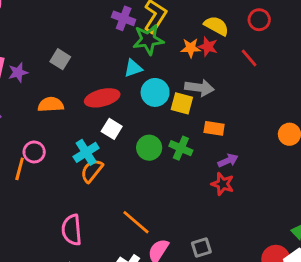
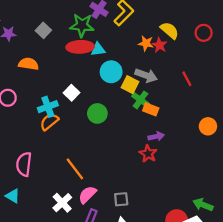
green star: (148, 40) -> (82, 25), moved
red line: (249, 58) -> (187, 79), moved
red ellipse: (102, 98) -> (80, 47), moved
green cross: (181, 148) -> (140, 100), moved

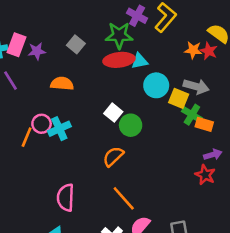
cyan cross: (48, 107) -> (59, 129), moved
green circle: (97, 113) -> (131, 125), moved
orange semicircle: (49, 122) -> (113, 156), moved

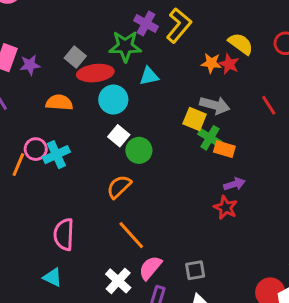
red ellipse: (119, 60) -> (95, 73), moved
cyan circle: (156, 85) -> (113, 100), moved

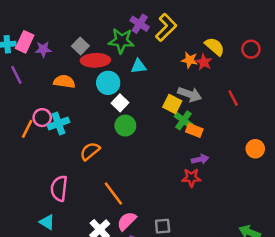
white square: (119, 136) -> (120, 103), moved
orange semicircle: (119, 187) -> (90, 151), moved
red star: (226, 208) -> (191, 178), turned -30

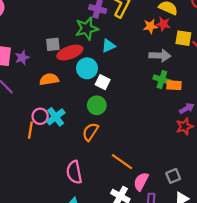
gray square: (80, 46) -> (53, 44), turned -32
yellow square: (172, 104) -> (183, 38), moved
green circle: (125, 126) -> (97, 105), moved

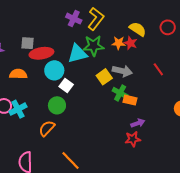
green star: (87, 29) -> (94, 46), moved
yellow square: (183, 38) -> (104, 77), moved, turned 35
cyan triangle: (108, 46) -> (77, 54), size x1.5

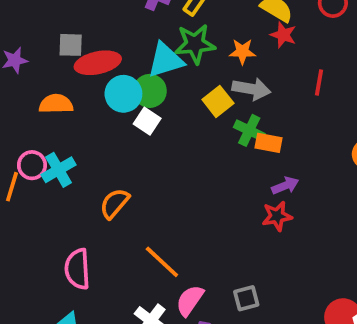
orange star: (119, 43) -> (242, 52), moved
red star: (131, 43) -> (283, 35), moved
red line: (158, 69) -> (319, 83), turned 48
green circle: (57, 105) -> (150, 91), moved

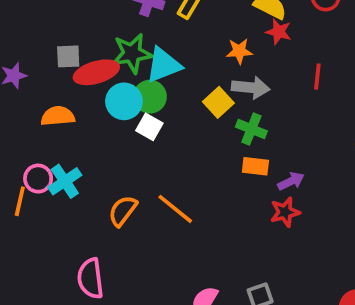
green star: (195, 44) -> (132, 53), moved
orange rectangle: (269, 143) -> (255, 166), moved
orange line: (162, 262) -> (175, 209), moved

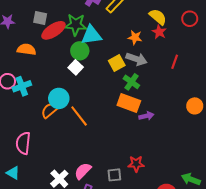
red ellipse: (96, 72) -> (53, 30), turned -30
cyan circle: (124, 101) -> (59, 98), moved
orange rectangle: (255, 166) -> (129, 103), size x1.5
red star: (285, 212) -> (136, 164), moved

